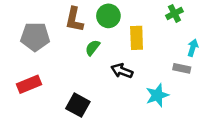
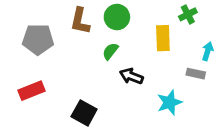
yellow rectangle: (137, 38) -> (163, 38), moved
green semicircle: (93, 48) -> (110, 51), moved

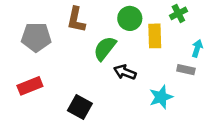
green circle: (117, 17) -> (130, 18), moved
green semicircle: (110, 51) -> (105, 48), size x1.5

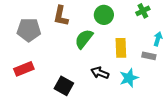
yellow rectangle: (155, 36) -> (121, 48), moved
black arrow: (125, 72) -> (100, 73), moved

